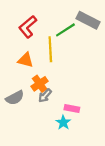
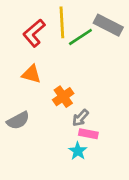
yellow line: (50, 49) -> (62, 22), moved
orange cross: (40, 84) -> (63, 97), moved
gray arrow: (45, 96) -> (80, 118), moved

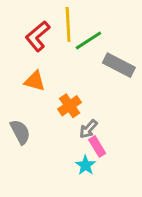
gray rectangle: (108, 25) -> (119, 65), moved
gray semicircle: (18, 120) -> (20, 132), turned -90
pink rectangle: (88, 134) -> (97, 146), turned 48

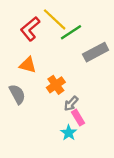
yellow line: (68, 24) -> (55, 19), turned -44
gray rectangle: (119, 65) -> (96, 52), turned -55
gray semicircle: (20, 132) -> (17, 94), moved

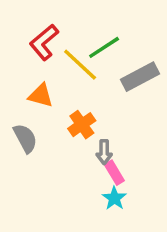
yellow line: (55, 19) -> (80, 65), moved
gray arrow: (71, 104) -> (104, 152), turned -42
cyan star: (69, 133) -> (114, 198), moved

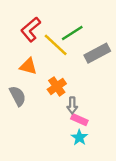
pink rectangle: (114, 173) -> (79, 120), turned -35

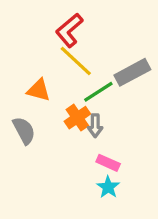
red L-shape: (31, 29) -> (69, 30), moved
green line: (72, 33) -> (98, 92), moved
gray arrow: (72, 105) -> (95, 126), moved

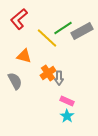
red L-shape: (69, 30) -> (19, 19), moved
gray rectangle: (132, 72) -> (82, 31), moved
green line: (98, 92) -> (63, 28), moved

